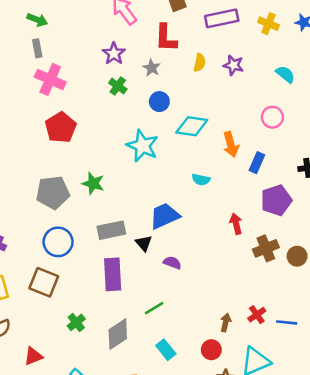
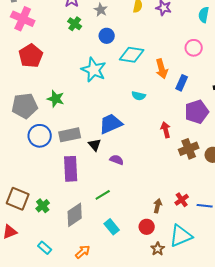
cyan semicircle: (285, 74) -> (204, 15), turned -119
blue circle: (58, 242) -> (40, 136), moved
brown square: (44, 282) -> (18, 199), moved

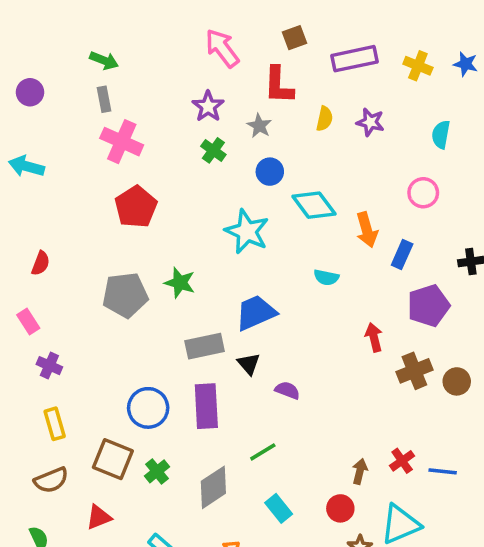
cyan diamond: (132, 55) -> (314, 205), turned 45
blue trapezoid: (111, 124) -> (256, 313), moved
blue circle: (40, 136) -> (148, 408), moved

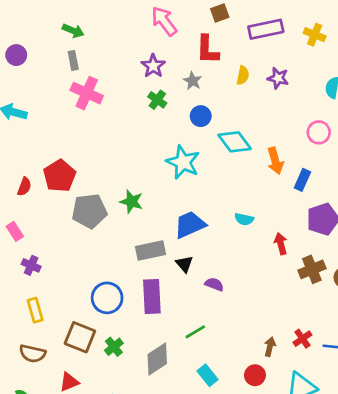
red pentagon: (136, 207) -> (60, 176), moved
cyan semicircle: (326, 277) -> (244, 219), moved
brown semicircle: (51, 480) -> (32, 354), turned 35

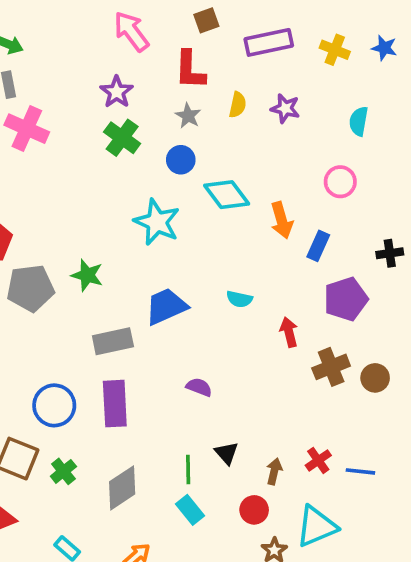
gray star: (193, 81) -> (188, 116), moved
green cross: (157, 100) -> (122, 138), size x1.4
black triangle: (184, 264) -> (227, 453), moved
green line: (195, 332) -> (188, 470), moved, turned -60

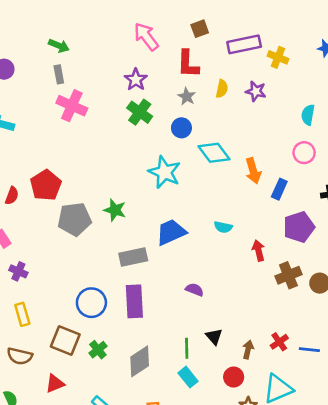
yellow cross: (335, 50) -> (278, 57), moved
cyan semicircle: (359, 121) -> (308, 115), moved
pink circle: (340, 182) -> (304, 153), moved

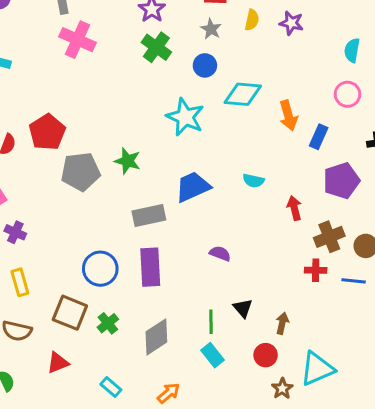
cyan diamond: (214, 153) -> (243, 94), turned -48
red cross: (279, 342) -> (316, 270), moved, turned 36
blue line: (309, 350) -> (354, 281), moved

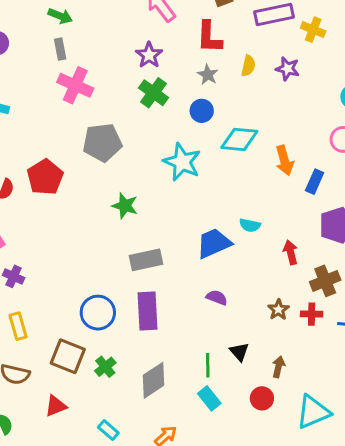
gray pentagon: (81, 172) -> (102, 142), moved
blue trapezoid: (193, 187) -> (214, 243), moved
brown star: (282, 388) -> (278, 310), moved

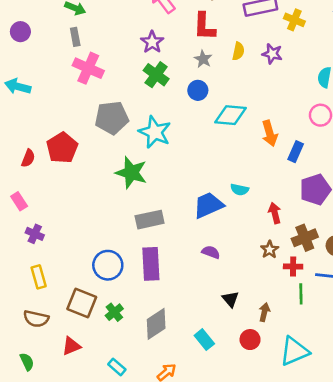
cyan star: (182, 162) -> (155, 132), moved
green star: (125, 206) -> (131, 173), size x1.4
brown star: (278, 310) -> (270, 250), moved
green line: (208, 365) -> (301, 294), moved

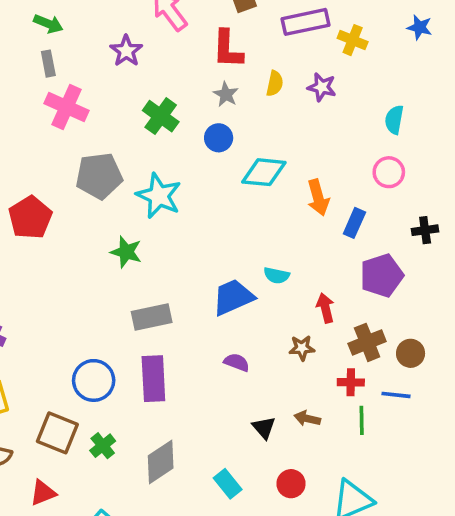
purple star: (152, 42) -> (126, 51), moved
green star: (131, 173) -> (126, 252), size x0.7
brown star: (270, 250) -> (302, 348), moved, turned 30
brown arrow: (264, 312) -> (307, 418), moved, turned -90

